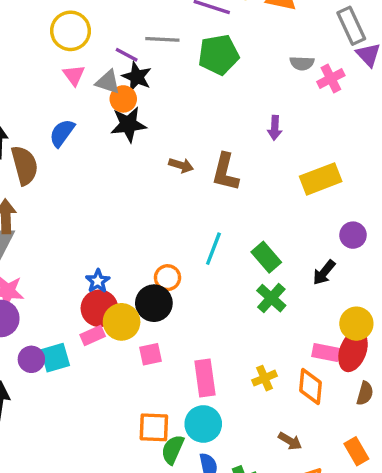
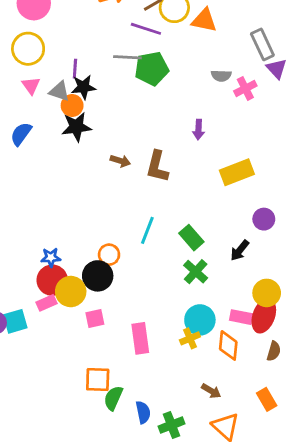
gray line: (162, 39) -> (127, 57), moved
purple line: (127, 55) -> (75, 69), turned 66
black star: (137, 77) -> (83, 87), turned -30
blue star: (98, 281) -> (51, 257), turned 30
cyan circle: (203, 424) -> (200, 320), moved

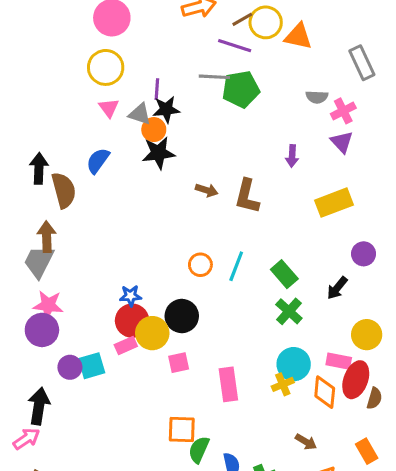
purple triangle: (277, 69) -> (342, 142), moved
orange circle: (109, 255) -> (200, 265), moved
red ellipse: (264, 316) -> (356, 380), moved

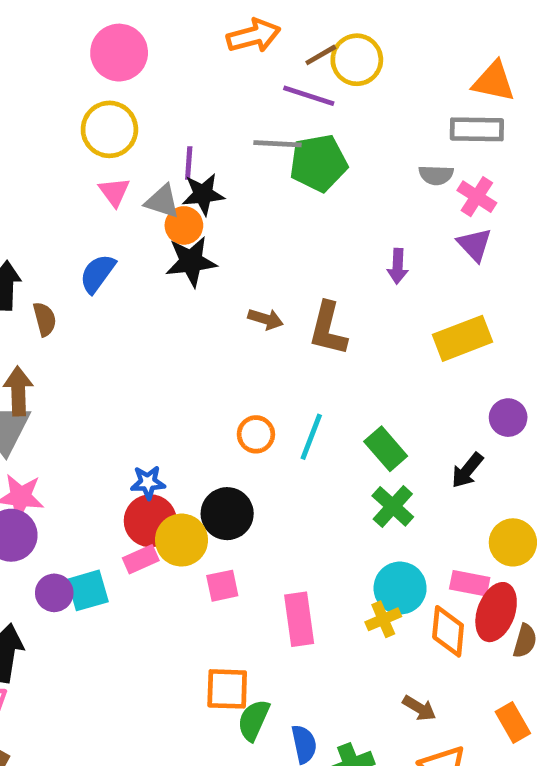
orange triangle: (298, 36) -> (494, 81), moved
gray rectangle: (362, 63) -> (477, 129), moved, turned -64
pink cross: (343, 111) -> (477, 197), turned -30
brown semicircle: (64, 190) -> (45, 319), size x0.6

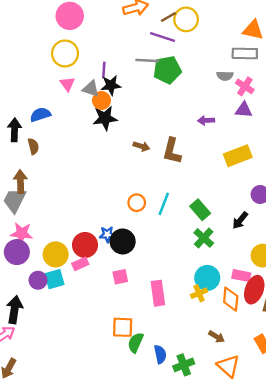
purple triangle: (474, 245) -> (244, 110), turned -42
purple arrow: (398, 266) -> (206, 120), turned 84
blue semicircle: (97, 273) -> (40, 115), moved, turned 36
blue star: (148, 482) -> (107, 234), moved
yellow circle: (182, 540) -> (56, 254), moved

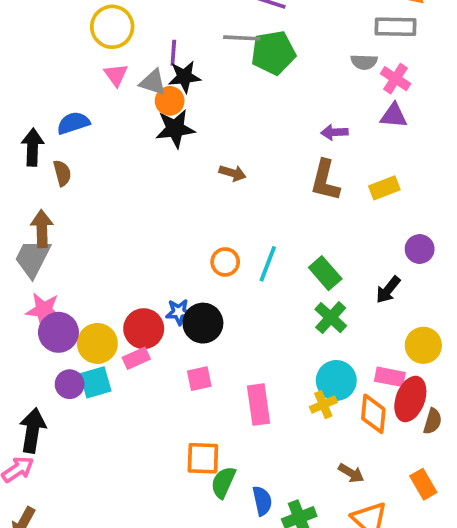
brown L-shape: (172, 151) -> (325, 180), moved
yellow rectangle: (238, 156) -> (384, 188), size x0.7
purple circle: (17, 252) -> (58, 332), moved

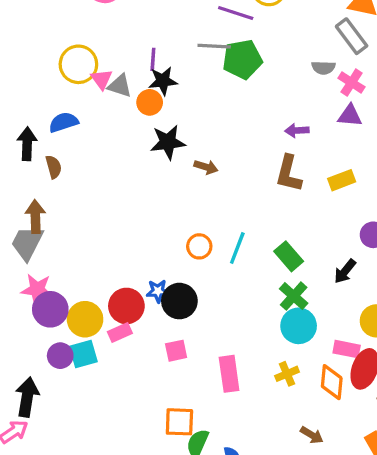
yellow circle: (112, 27) -> (78, 64), moved
gray rectangle: (396, 27) -> (352, 36), turned 52
gray triangle: (153, 82) -> (120, 86), moved
black star: (175, 129) -> (168, 142), moved
cyan circle: (336, 380) -> (299, 326), moved

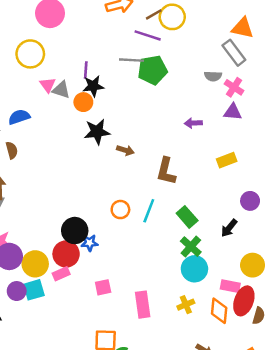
yellow circle: (78, 64) -> (30, 54), moved
brown L-shape: (289, 174) -> (166, 171), moved
black circle: (179, 301) -> (75, 231), moved

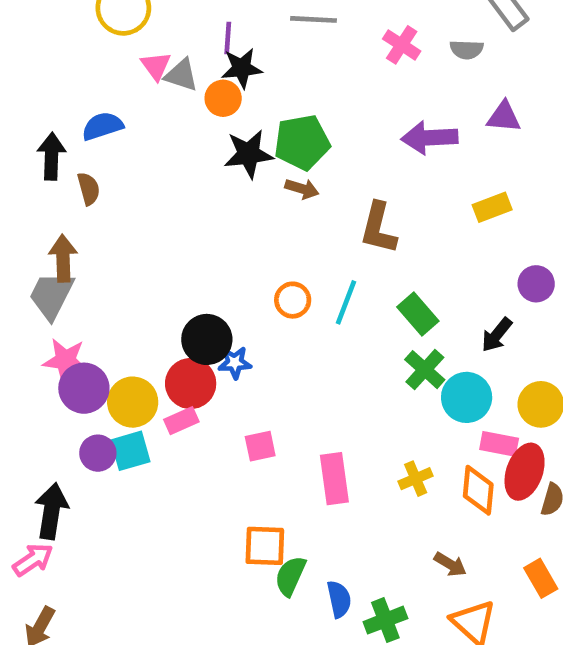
green pentagon: (152, 70) -> (302, 142), moved
pink cross: (234, 87) -> (402, 45), moved
purple arrow: (193, 123) -> (429, 138), size x1.6
cyan circle: (194, 269) -> (467, 397), moved

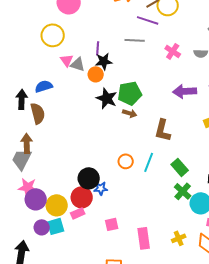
black star: (249, 154) -> (107, 98), turned 30
brown semicircle: (89, 189) -> (38, 113), size x1.5

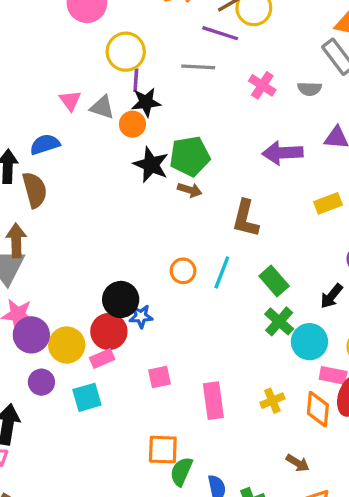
yellow circle: (53, 35) -> (126, 52), moved
pink triangle: (67, 60) -> (70, 101), moved
cyan square: (56, 226) -> (87, 397), moved

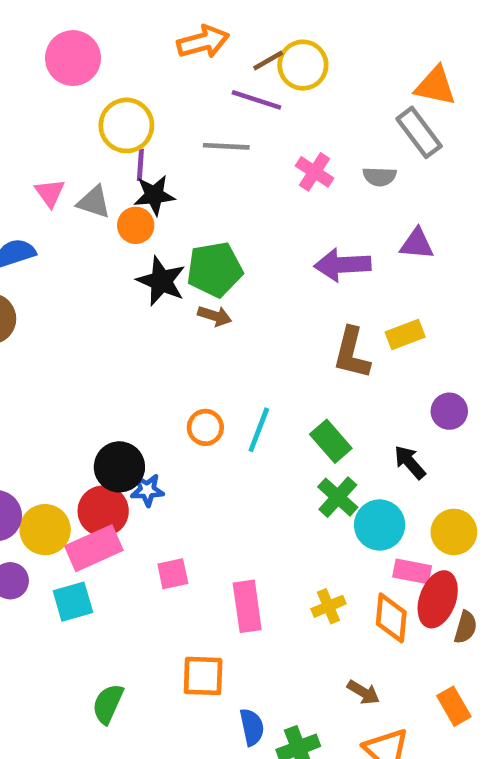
brown L-shape: (245, 219) -> (352, 353), moved
black arrow: (331, 296) -> (410, 462), turned 100
pink rectangle: (102, 358) -> (94, 548), size x1.6
orange square: (163, 450) -> (203, 676), moved
green semicircle: (181, 471) -> (108, 704), moved

